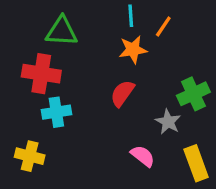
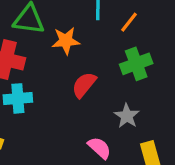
orange star: (133, 50) -> (66, 41), moved
green cross: (193, 94) -> (136, 64), moved

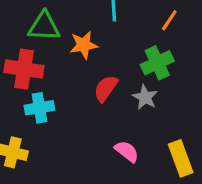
orange line: (129, 22) -> (169, 20), moved
gray star: (127, 116) -> (145, 97), moved

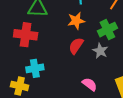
orange star: (84, 45) -> (76, 21), moved
cyan cross: (39, 108) -> (35, 68), moved

